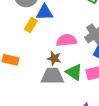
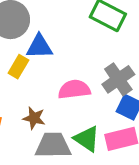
brown star: (54, 58) -> (34, 118), moved

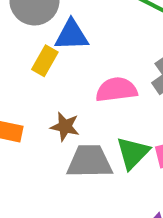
green triangle: (87, 139) -> (133, 153), turned 40

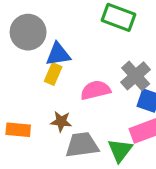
yellow rectangle: (45, 61) -> (53, 74), moved
green triangle: (133, 153) -> (120, 150), moved

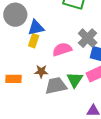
green triangle: (120, 150) -> (75, 80), moved

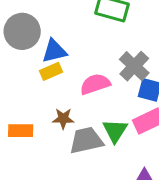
yellow rectangle: (34, 41) -> (51, 71), turned 48

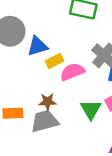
yellow rectangle: (51, 71) -> (54, 61), moved
gray trapezoid: (86, 140) -> (45, 121), moved

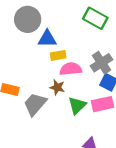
brown star: (47, 102) -> (57, 87), moved
gray trapezoid: (45, 121) -> (35, 104), turned -50

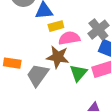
brown star: (57, 87) -> (58, 57), size x1.5

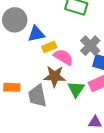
pink semicircle: (69, 38) -> (63, 57), turned 48
gray trapezoid: (38, 75) -> (37, 96), turned -40

